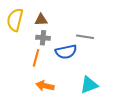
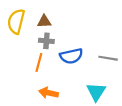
gray line: (85, 37) -> (108, 58), moved
cyan triangle: (89, 85) -> (96, 92), turned -36

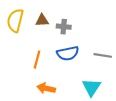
gray cross: (46, 41) -> (64, 27), moved

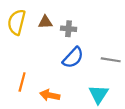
blue semicircle: (68, 53) -> (73, 58), turned -35
orange line: (37, 60) -> (22, 82), moved

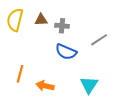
blue semicircle: (73, 58) -> (66, 52), turned 70
gray line: (111, 60) -> (99, 40), moved, turned -42

